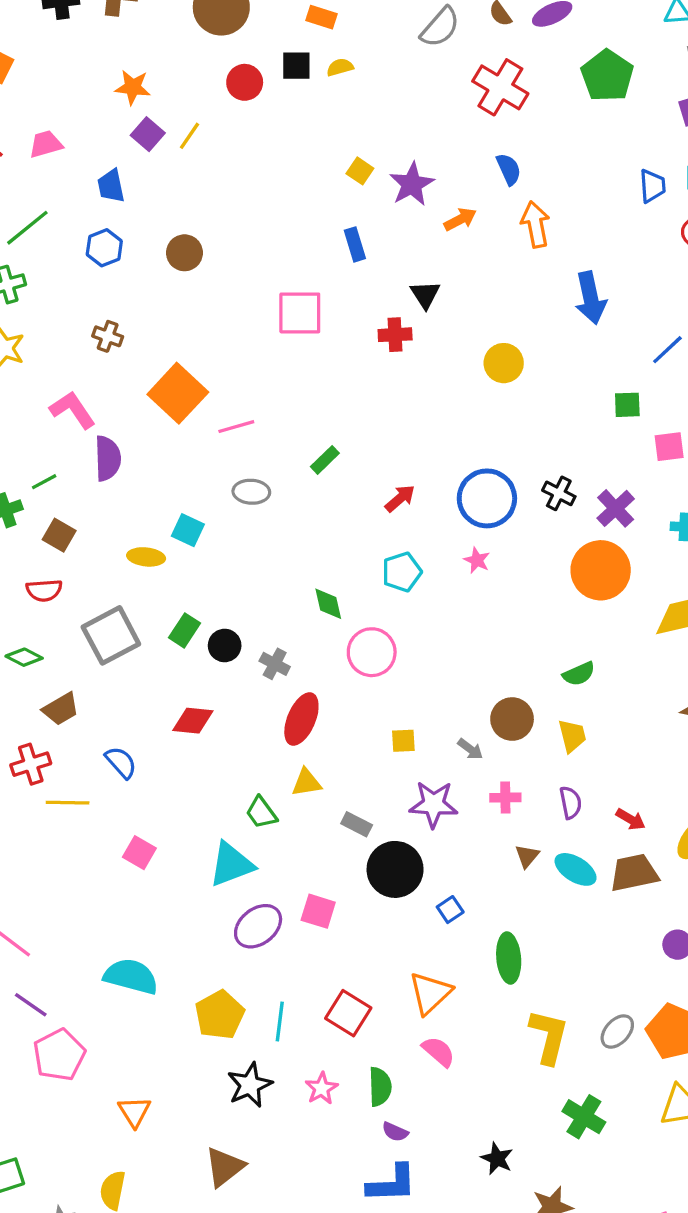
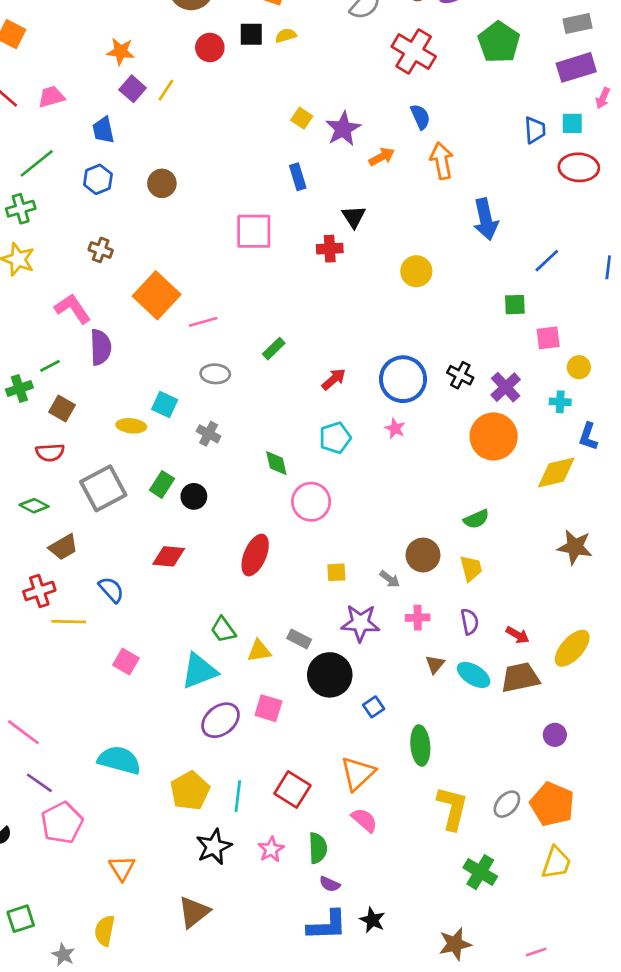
gray cross: (275, 664) -> (209, 434), moved
yellow triangle: (306, 783) -> (259, 651), moved
black star: (497, 1159) -> (372, 920), moved

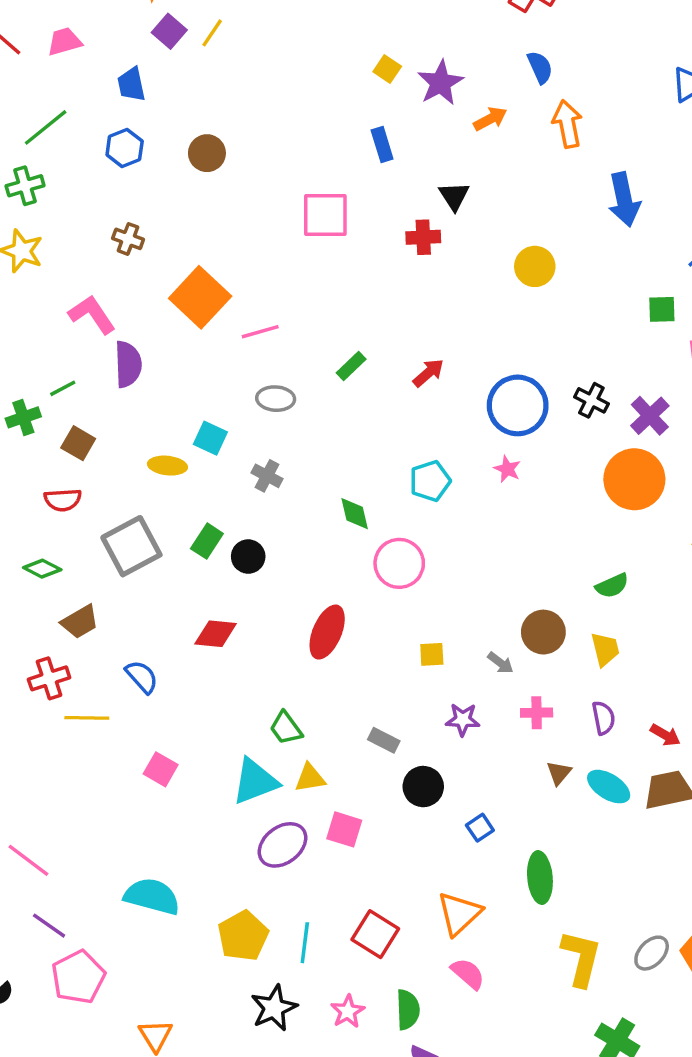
red arrow: (334, 379) -> (428, 373), moved
purple star: (360, 623) -> (463, 720), size x0.7
yellow triangle: (259, 651) -> (310, 778), moved
black circle: (330, 675) -> (423, 787), size x0.7

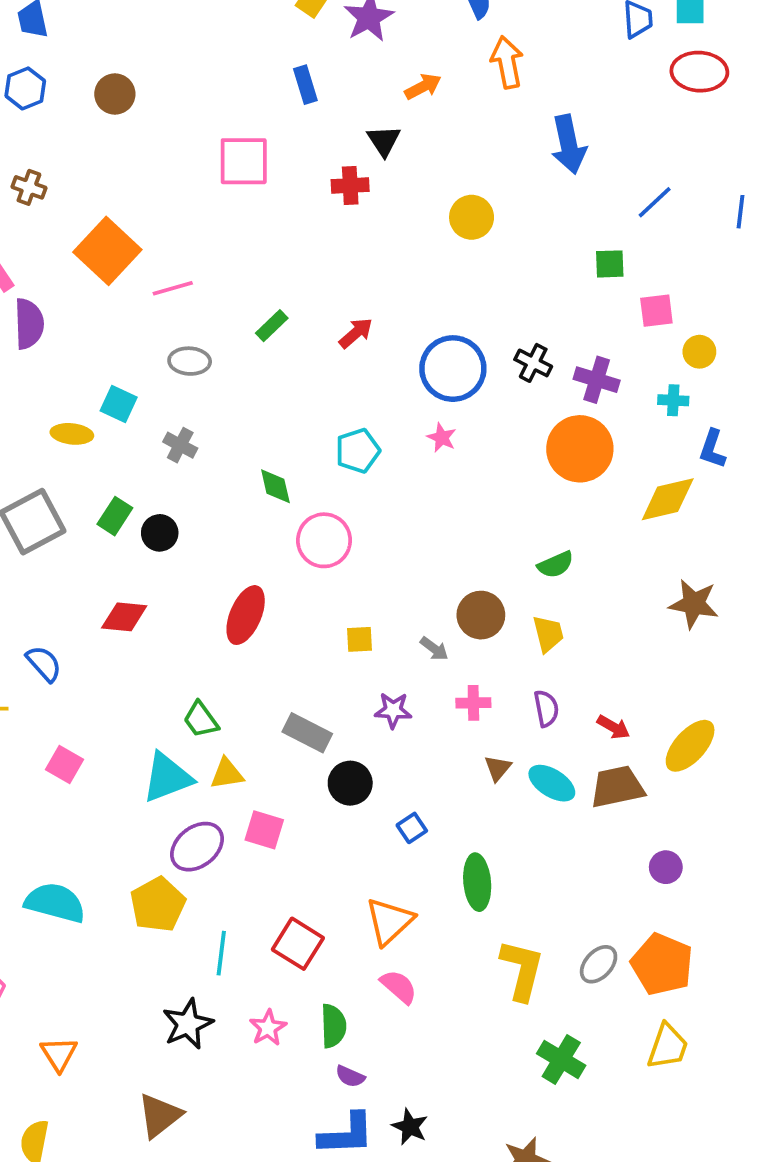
orange arrow: (490, 119) -> (423, 87), moved
purple cross: (650, 416) -> (597, 380), turned -30
gray rectangle: (384, 740) -> (307, 733), size x1.4
yellow pentagon: (243, 936) -> (158, 905), moved

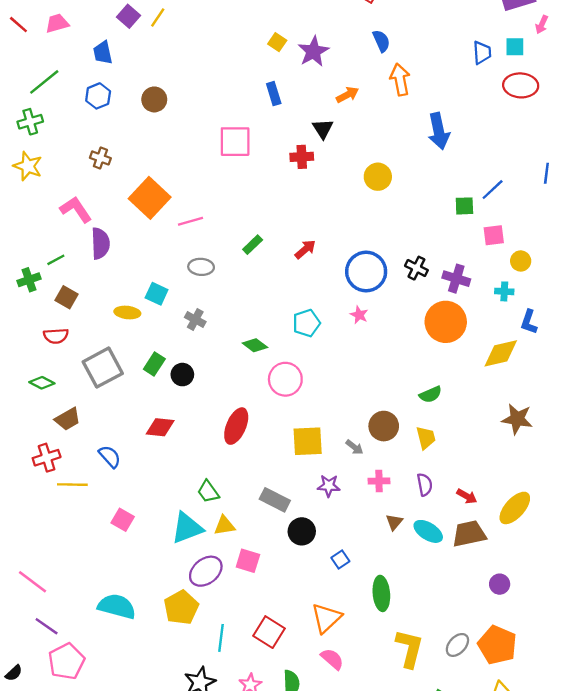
blue line: (655, 202) -> (493, 190), moved
green diamond: (275, 486) -> (255, 345), turned -40
yellow square: (360, 639) -> (308, 441), size x1.8

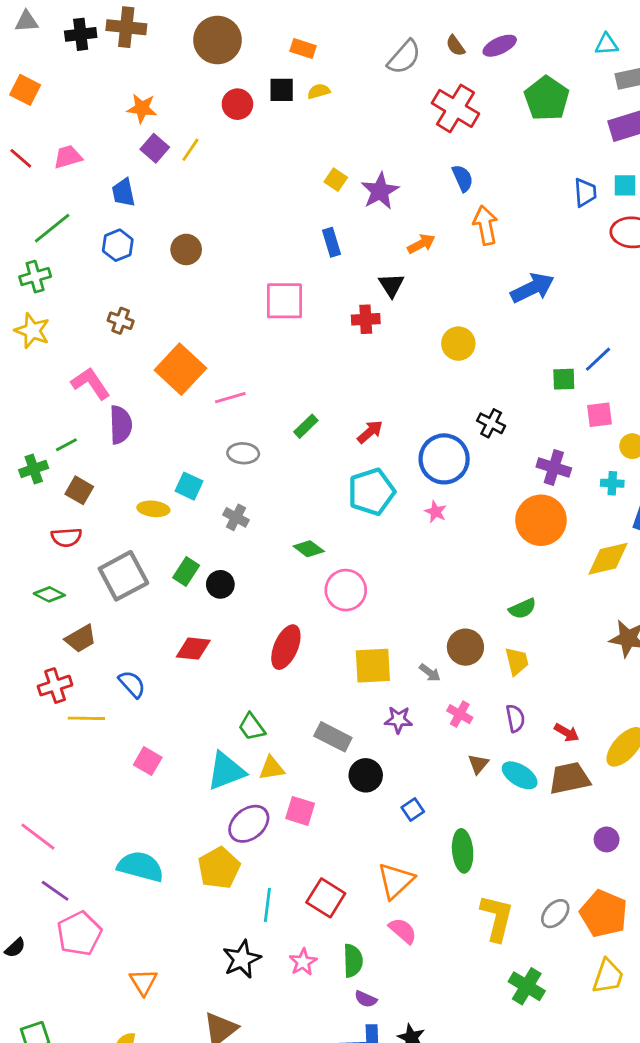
blue arrow: (439, 131) -> (532, 288), turned -104
black cross: (416, 268) -> (491, 423), moved
cyan pentagon: (306, 323) -> (371, 492), moved, size x1.4
pink cross: (379, 481) -> (460, 714), turned 30

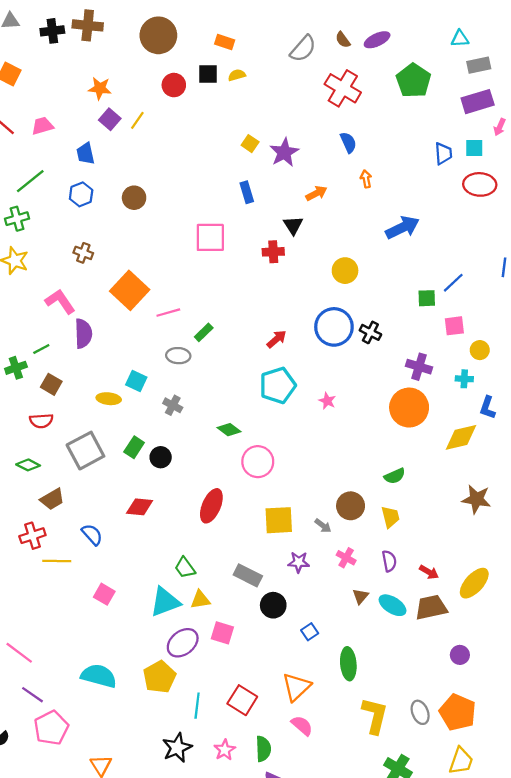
orange arrow: (485, 225) -> (366, 179), size x0.6
green rectangle: (306, 426) -> (204, 332), moved
blue circle: (444, 459) -> (334, 327), moved
gray ellipse: (555, 914) -> (420, 712), turned -65

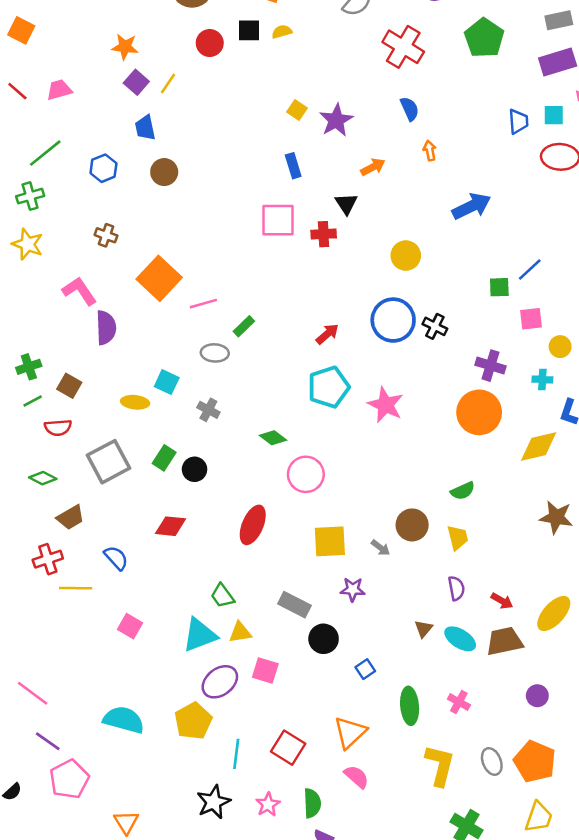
blue trapezoid: (85, 154) -> (145, 128), moved
pink square: (210, 237) -> (278, 220), moved
green line: (41, 349) -> (33, 401), moved
pink star: (327, 401) -> (386, 405), size x1.8
pink cross: (346, 558) -> (459, 702), moved

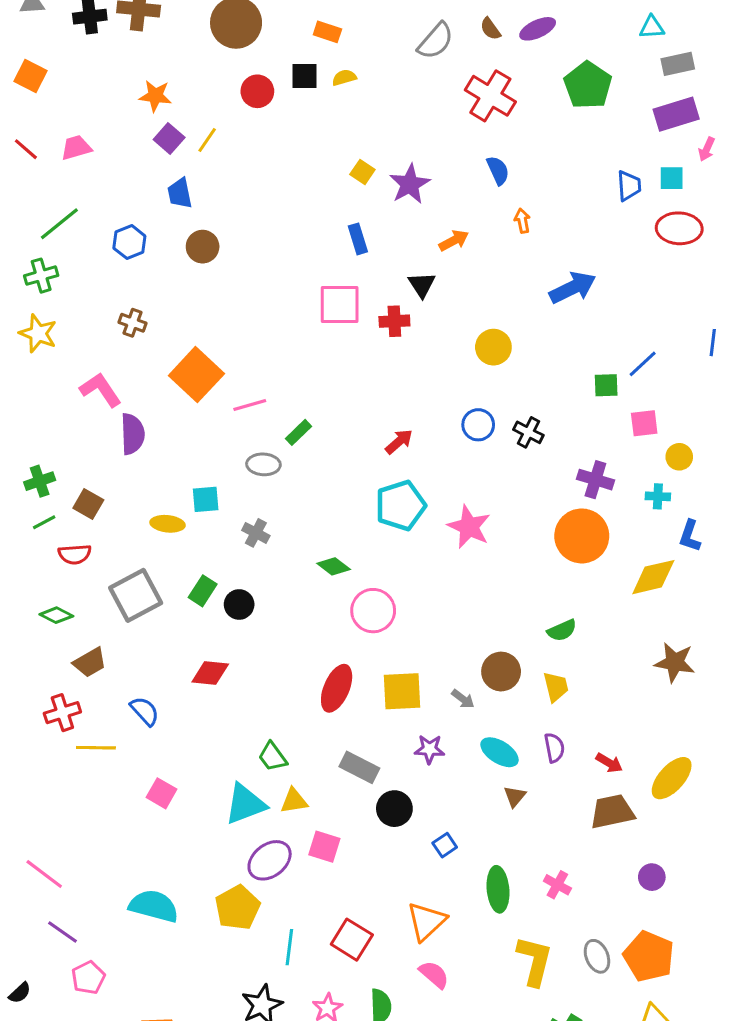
blue circle: (393, 320) -> (478, 425), size x0.6
cyan square: (167, 382) -> (206, 499), turned -30
red ellipse: (253, 525) -> (337, 688), moved
cyan ellipse: (460, 639) -> (500, 752), moved
pink pentagon: (69, 779) -> (88, 978), size x0.7

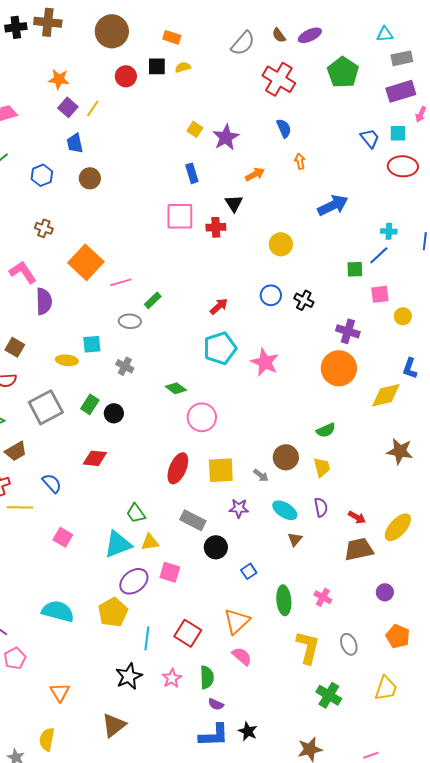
blue trapezoid: (629, 186) -> (370, 138), turned -35
cyan cross: (658, 496) -> (389, 231), moved
orange pentagon: (649, 956) -> (398, 636), moved, size x0.7

